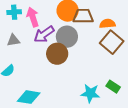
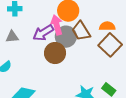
brown trapezoid: (83, 16) -> (81, 31), moved, turned -125
pink arrow: (33, 17) -> (57, 25), moved

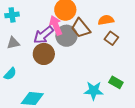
brown square: (110, 45) -> (111, 38), size x0.6
brown circle: (55, 53) -> (44, 54), moved

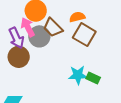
purple arrow: (43, 35) -> (16, 38), turned -70
brown square: (111, 38) -> (84, 35), size x1.6
cyan star: (94, 91) -> (78, 75), moved

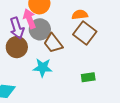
brown trapezoid: (53, 28) -> (53, 43), moved
cyan star: (78, 75) -> (43, 68), moved
green rectangle: (93, 78) -> (88, 77), turned -40

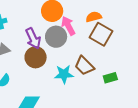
pink arrow: (29, 19) -> (68, 26), moved
brown trapezoid: (53, 43) -> (84, 66), moved

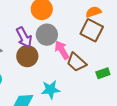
orange semicircle: (94, 17) -> (93, 12), moved
pink arrow: (68, 26) -> (62, 50), moved
cyan star: (64, 74) -> (51, 90), moved

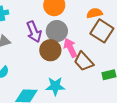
orange semicircle: (93, 12) -> (94, 13), moved
brown circle: (27, 56) -> (50, 50), moved

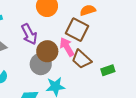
gray circle: (57, 31) -> (41, 64), moved
brown square: (102, 31) -> (77, 30), moved

